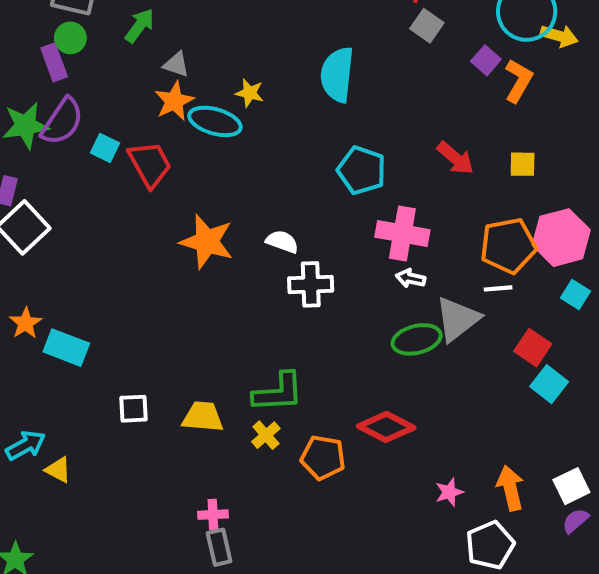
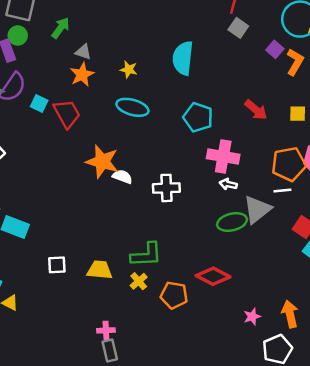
cyan ellipse: (215, 121) -> (132, 107), moved
white semicircle: (282, 242) -> (122, 177), moved

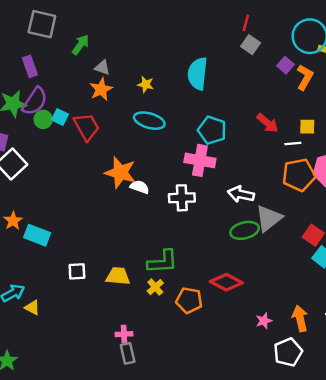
green circle: (18, 35) -> (43, 119), moved
pink cross: (223, 156) -> (200, 160), moved
white arrow: (228, 184) -> (241, 194), size x1.5
white line: (282, 190) -> (293, 144), moved

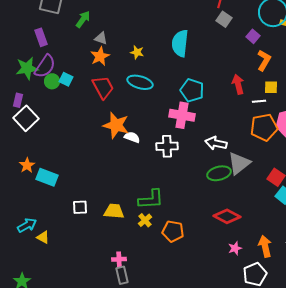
orange L-shape: (305, 77) -> (264, 60), moved
red arrow: (267, 123) -> (238, 84), turned -144
red trapezoid: (87, 127) -> (103, 87), moved
red diamond: (226, 282) -> (227, 216), moved

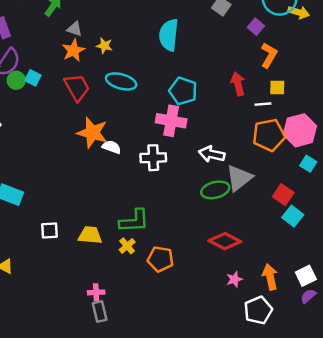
yellow star: (137, 52) -> (104, 46), moved

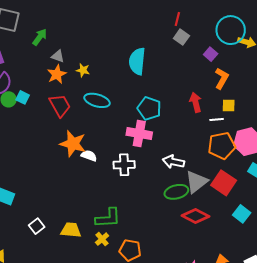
red square: (283, 195) -> (224, 183), moved, size x1.4
white square: (50, 230) -> (37, 226), turned -35
red diamond: (225, 241) -> (195, 216), moved

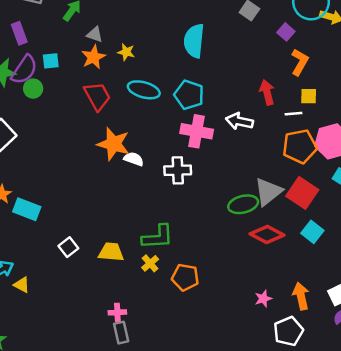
cyan square: (23, 97) -> (51, 61), moved, turned -32
cyan pentagon: (149, 108) -> (189, 95), moved
white arrow: (173, 162) -> (239, 121), moved
cyan square: (242, 214) -> (312, 232), moved

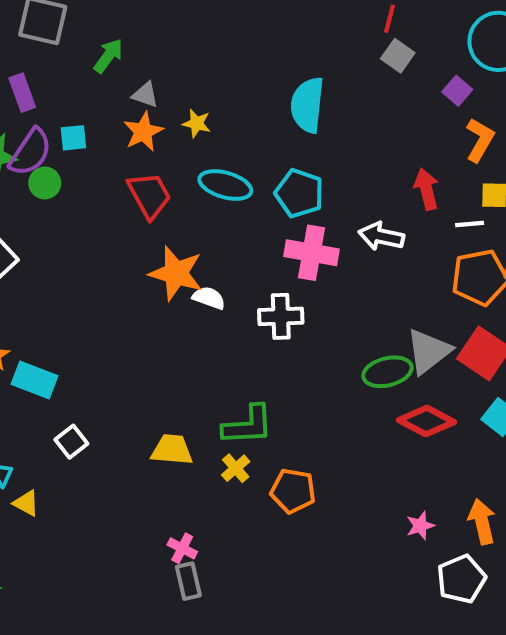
white square: (68, 247) -> (71, 442), moved
pink cross: (117, 312) -> (182, 548), turned 30

